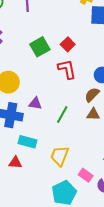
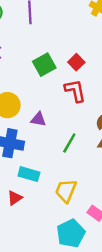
purple triangle: (35, 104) -> (38, 119), moved
red triangle: (15, 162) -> (15, 198), turned -40

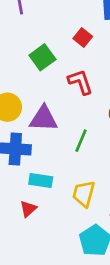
red square: (76, 62) -> (83, 38), moved
purple triangle: (38, 119) -> (44, 119), size x1.6

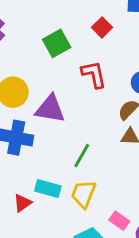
green line: (81, 141) -> (82, 156), moved
cyan rectangle: (41, 181) -> (48, 189), moved

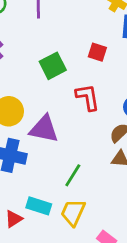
red square: (102, 27) -> (97, 52), turned -30

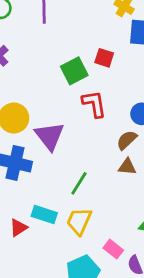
green square: (53, 66) -> (74, 71), moved
purple triangle: (44, 129) -> (50, 136), turned 40

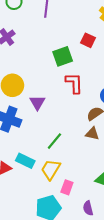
red square: (104, 58) -> (88, 40), moved
purple triangle: (50, 136) -> (37, 103), size x0.7
pink rectangle: (113, 249) -> (67, 187), moved, turned 64

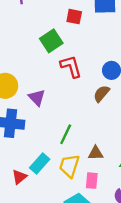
brown triangle: (92, 134) -> (96, 153), moved
cyan rectangle: (25, 161) -> (40, 163), turned -60

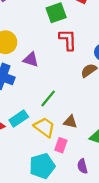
purple triangle: (37, 98) -> (31, 60), turned -42
yellow trapezoid: (69, 166) -> (44, 127), turned 95

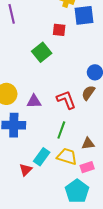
red L-shape: (68, 40) -> (66, 100), moved
pink rectangle: (61, 145) -> (87, 167), turned 72

